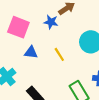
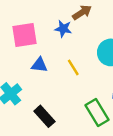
pink square: (18, 27) -> (24, 35), turned -30

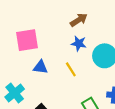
blue star: (63, 29) -> (79, 43), moved

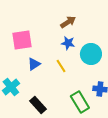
blue triangle: (40, 67) -> (34, 64), turned -40

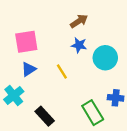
blue triangle: (34, 64) -> (29, 69), moved
yellow line: (61, 66) -> (62, 71), moved

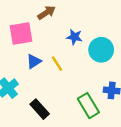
brown arrow: (79, 21) -> (47, 13), moved
blue triangle: (29, 69) -> (34, 61), moved

